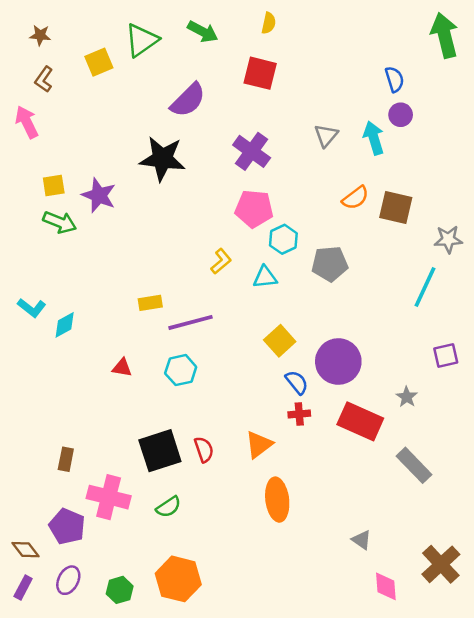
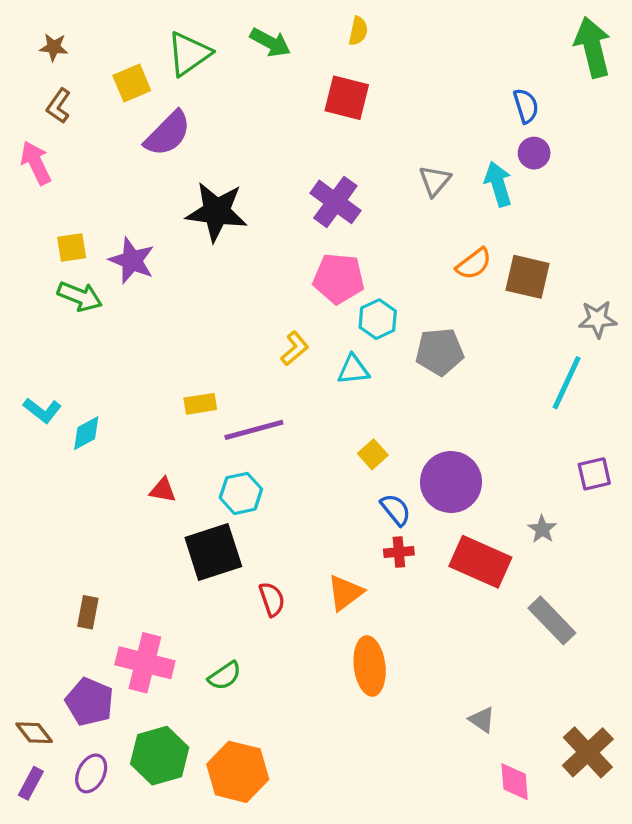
purple semicircle: (188, 100) -> (168, 134), moved
yellow square: (280, 341) -> (373, 454), size x0.7
black square: (160, 451) -> (213, 552), moved
green hexagon: (120, 590) -> (160, 756), moved, size x1.6

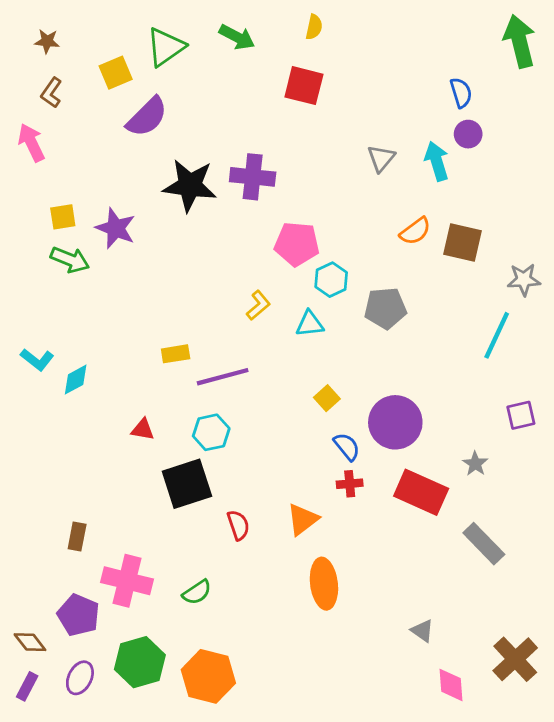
purple cross: (335, 202) -> (253, 177), moved, turned -30

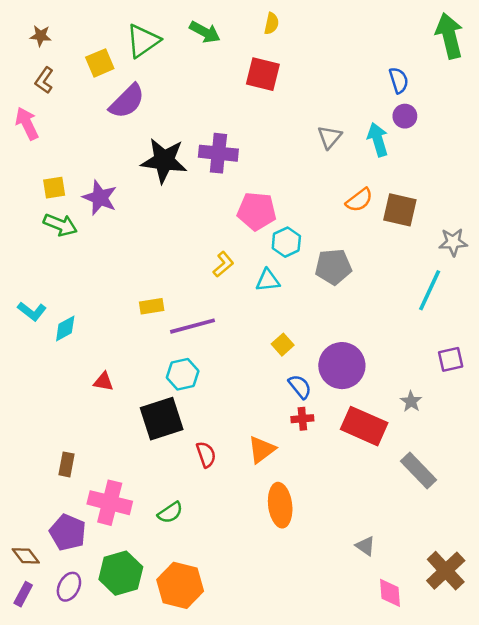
red triangle: (143, 429) -> (104, 382), moved

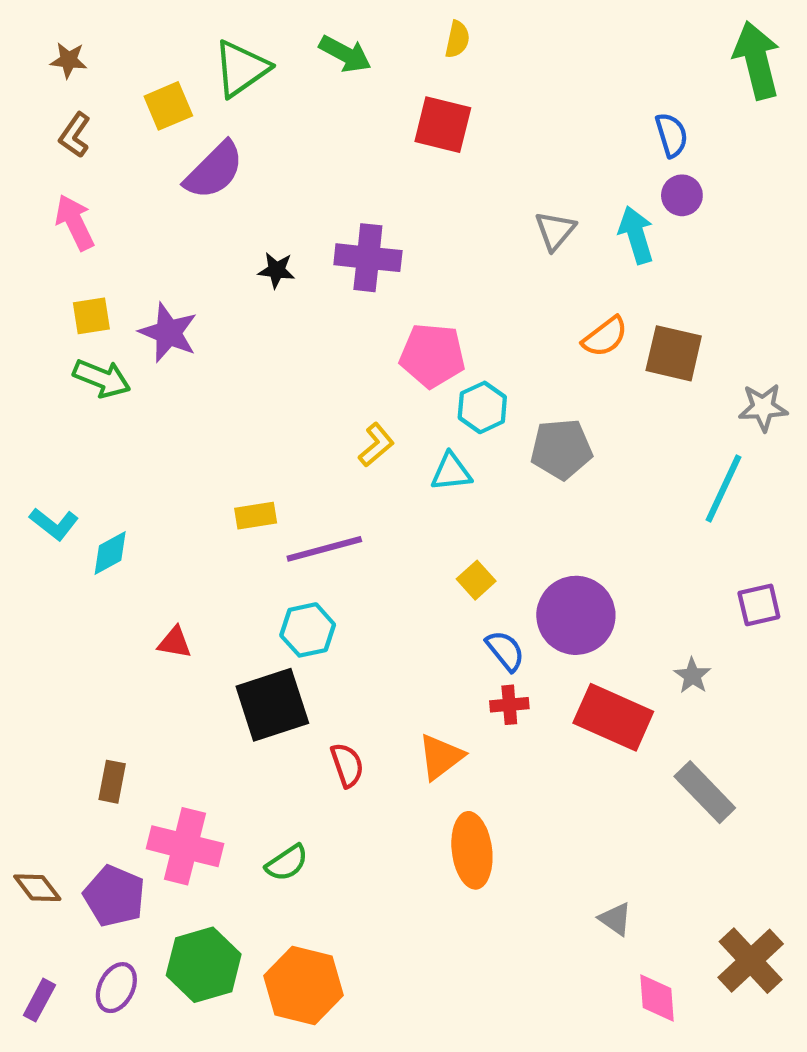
pink arrow: (27, 124) -> (75, 222), moved
black star: (164, 161) -> (276, 270), size x0.5
brown diamond: (26, 556) -> (37, 888), moved

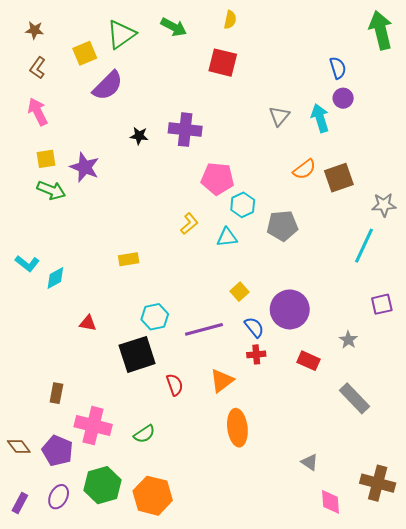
brown square: (674, 353) -> (339, 178), turned -32
purple line: (324, 549) -> (204, 329), moved
red rectangle: (613, 717) -> (309, 361), size x0.6
brown cross: (751, 961) -> (378, 483), turned -32

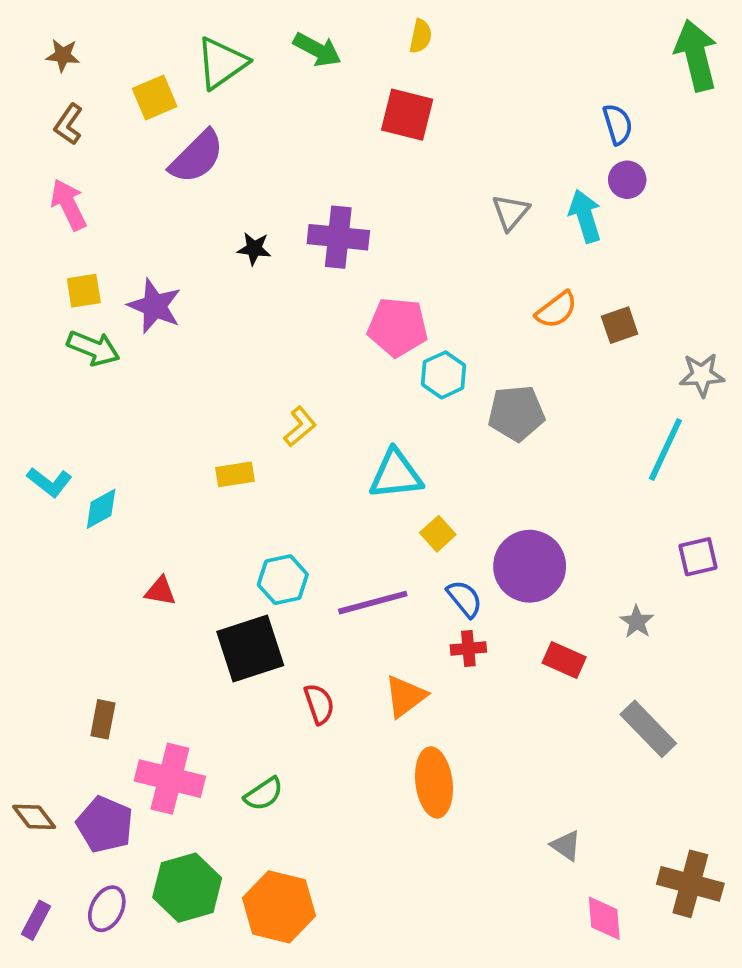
brown square: (339, 178) -> (620, 325), size x0.7
yellow L-shape: (189, 224) -> (300, 427), moved
cyan triangle: (227, 237) -> (396, 474), moved, size x1.4

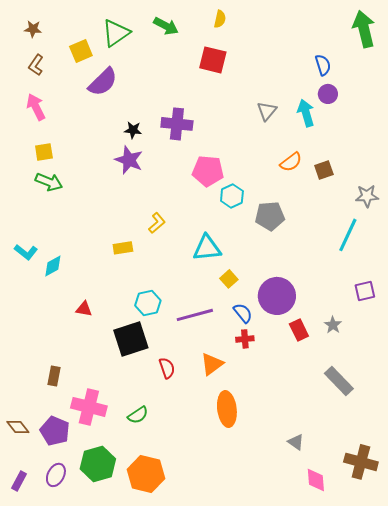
purple star: (155, 306) -> (129, 160), moved
red rectangle: (564, 660) -> (299, 330), moved, turned 40

